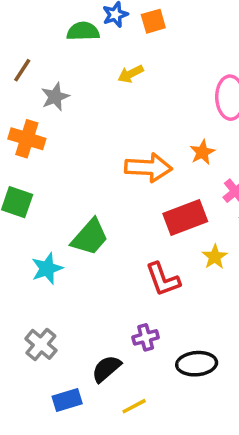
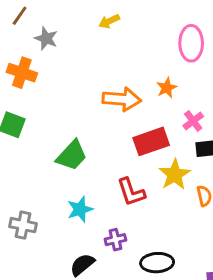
gray star: (55, 97) -> (46, 38), turned -30
yellow star: (215, 257) -> (175, 175), size x1.5
cyan star: (47, 268) -> (80, 209), moved
gray cross: (41, 344) -> (23, 225), moved, turned -30

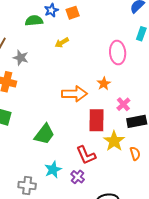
red rectangle: (151, 141) -> (96, 120), turned -65
gray cross: (23, 225) -> (27, 186), moved
purple cross: (115, 240) -> (78, 177), moved, turned -32

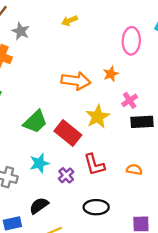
red rectangle: (96, 120) -> (68, 133), moved, turned -60
yellow star: (114, 141) -> (98, 117), moved
orange semicircle: (135, 154) -> (134, 170), moved, turned -72
red L-shape: (86, 155) -> (94, 165), moved

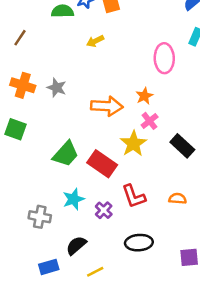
gray star: (21, 31) -> (57, 88), moved
pink cross: (130, 100) -> (150, 121), moved
black rectangle: (142, 122) -> (182, 146), turned 50

